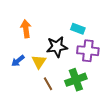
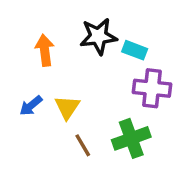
black star: (57, 47) -> (98, 36), moved

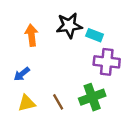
yellow triangle: (67, 107) -> (27, 103), moved, turned 42

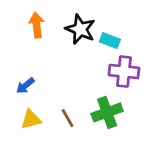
black star: (69, 25) -> (80, 29), turned 30
orange arrow: (31, 35) -> (37, 25), moved

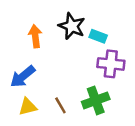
orange arrow: (37, 25) -> (35, 36), moved
blue arrow: (25, 86) -> (23, 77), size x1.5

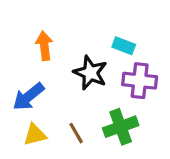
black star: (72, 26) -> (90, 73), moved

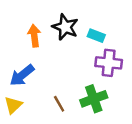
black star: (90, 73) -> (65, 27), moved
yellow triangle: (35, 135) -> (13, 105), moved, turned -30

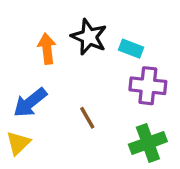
green cross: (94, 99) -> (148, 143), moved
brown line: (59, 104) -> (87, 118), moved

